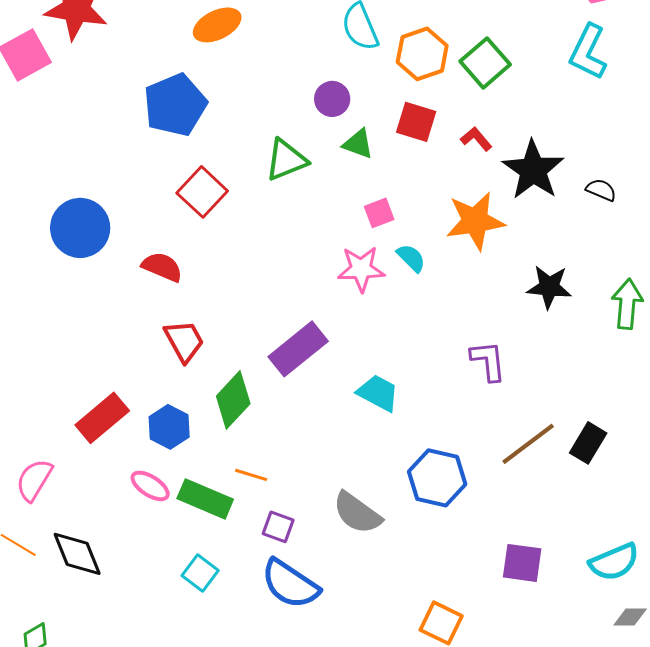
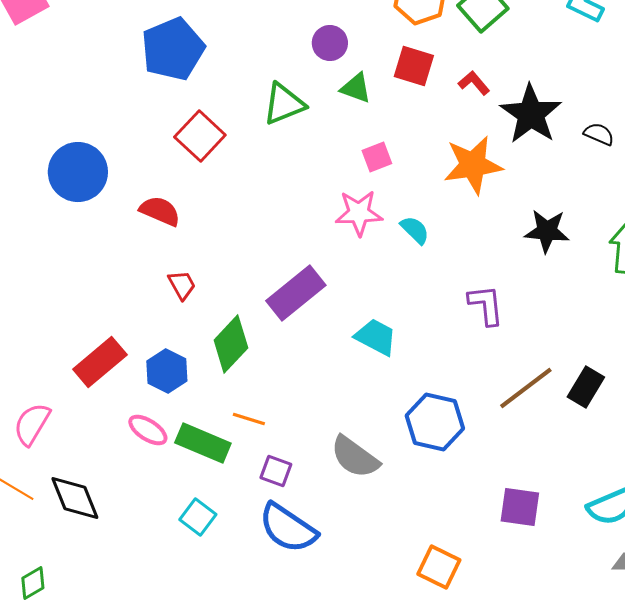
cyan semicircle: (411, 258) -> (415, 230), moved
red trapezoid: (184, 341) -> (182, 285), size x0.7

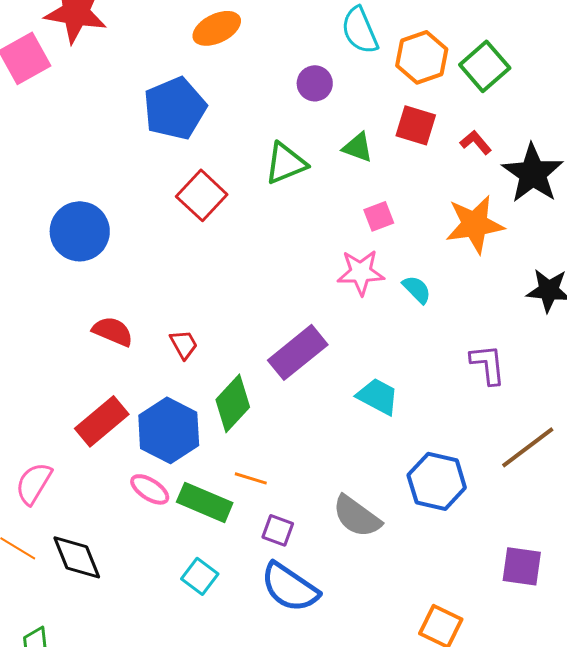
purple circle: (330, 43) -> (315, 83), moved
red semicircle: (160, 211) -> (113, 331), moved
blue hexagon: (167, 371) -> (169, 430), size x1.5

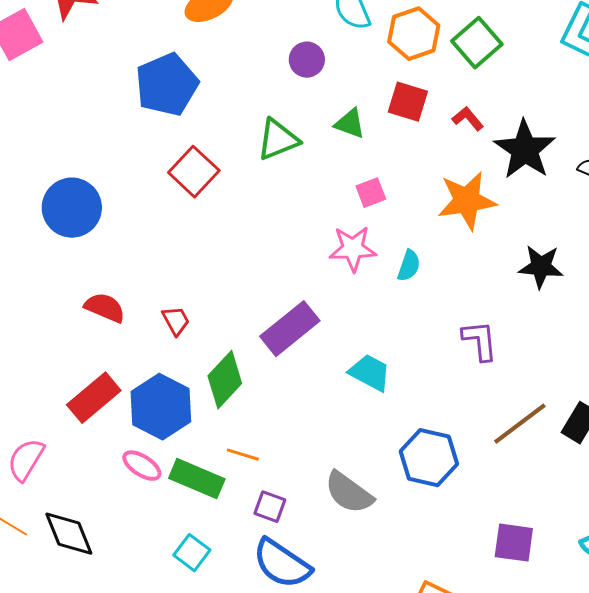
cyan semicircle: (417, 289) -> (409, 266), turned 64

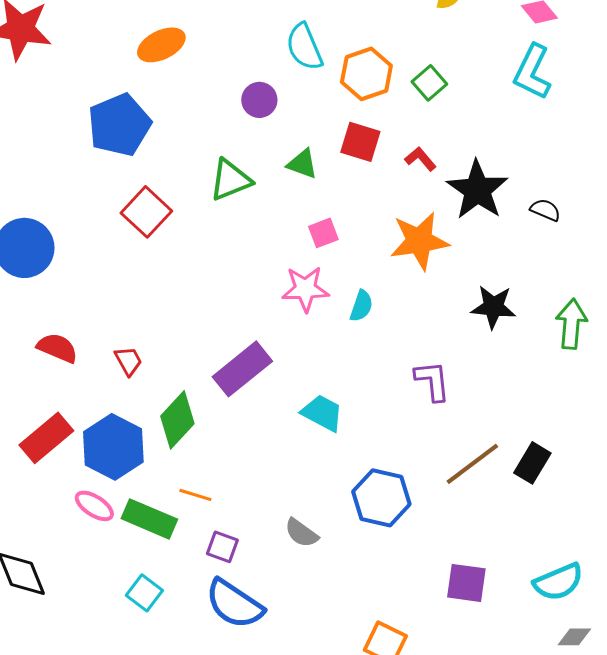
green square: (477, 43) -> (429, 83), size x0.7
gray semicircle: (349, 493) -> (301, 533), size x0.7

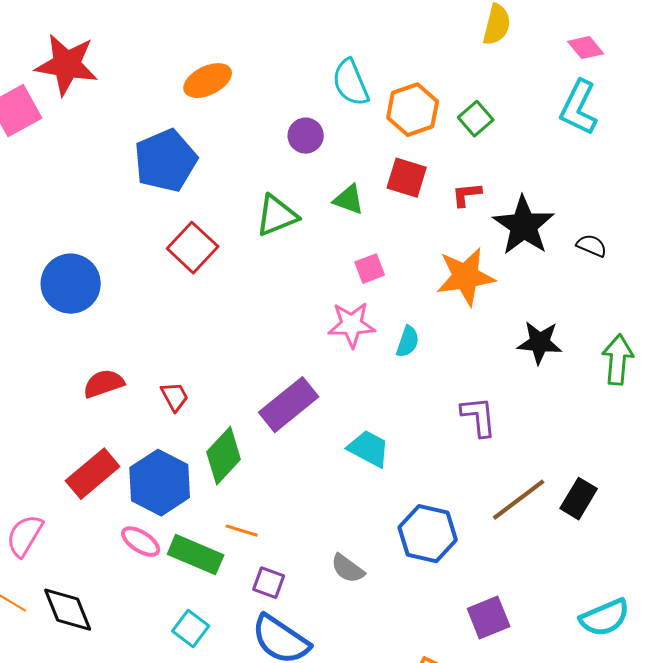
red L-shape: (420, 159) -> (467, 195), turned -56
red semicircle: (57, 348) -> (104, 384), turned -42
purple square: (466, 583) -> (489, 618), moved, turned -30

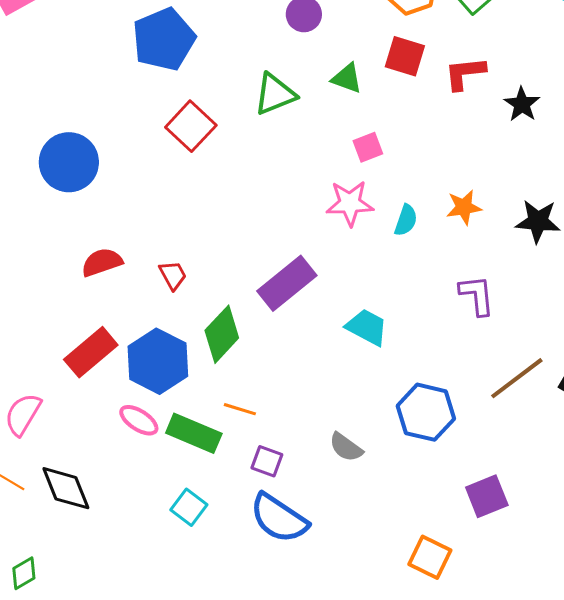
red L-shape: (467, 195) -> (465, 73), size x1.4
black star: (524, 226) -> (522, 104), size x0.6
orange star: (466, 277) -> (464, 207), moved, size x0.6

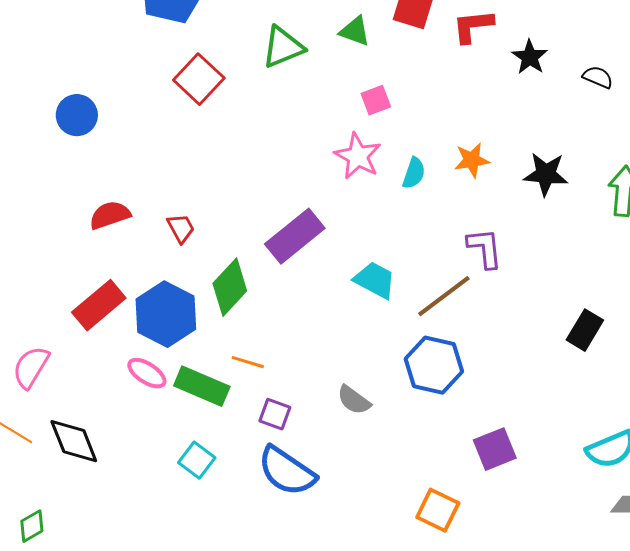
blue circle: (69, 162) -> (77, 115), size x0.7
pink star: (350, 203) -> (358, 156), turned 30
brown line: (517, 378) -> (444, 296), moved

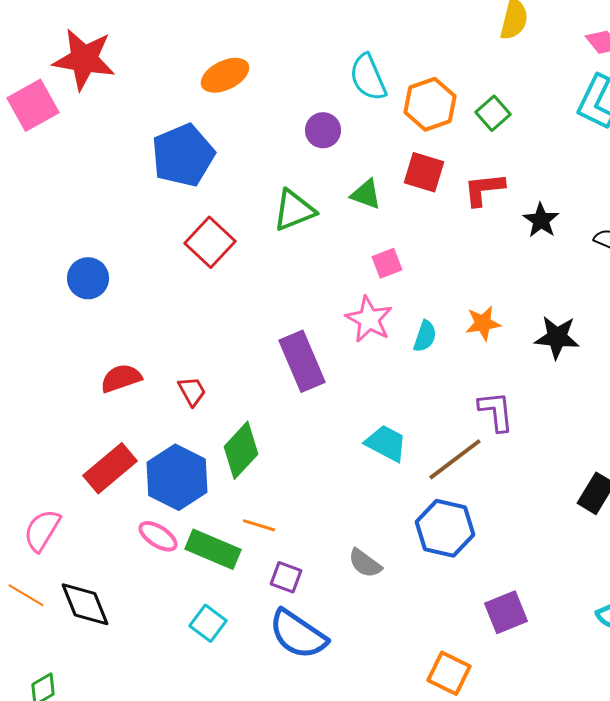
purple rectangle: (295, 236) -> (302, 361), moved, turned -74

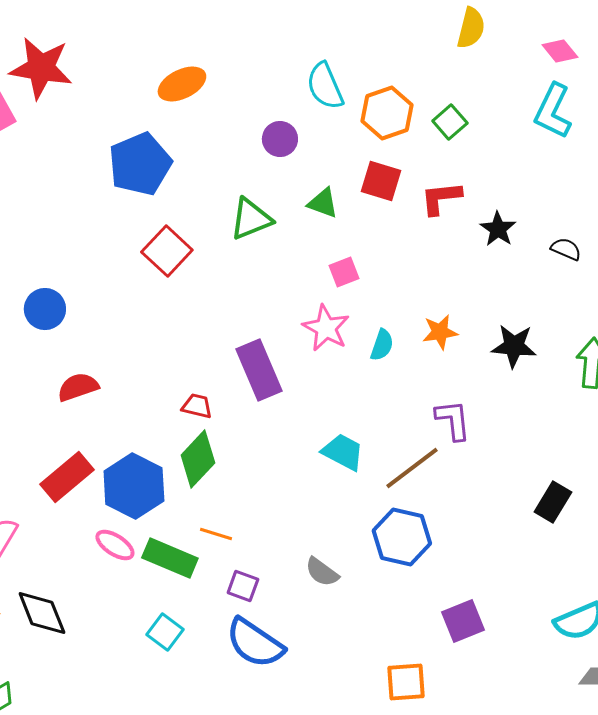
blue circle: (88, 278) -> (45, 309), moved
red trapezoid: (192, 391) -> (197, 406), moved, turned -48
orange square: (449, 673) -> (406, 682), turned -30

